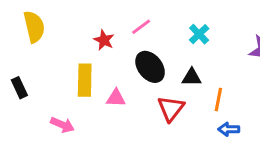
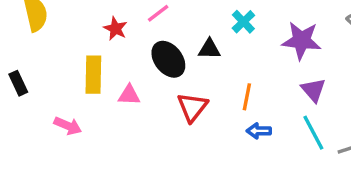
cyan cross: (199, 34) -> (243, 22), moved
black triangle: (192, 77) -> (209, 49), moved

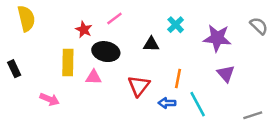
black ellipse: (168, 59) -> (106, 52), moved, turned -40
blue arrow: (259, 131) -> (167, 103), moved
cyan line: (313, 133) -> (198, 104), moved

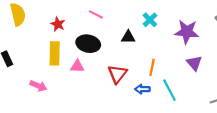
pink line: (114, 19) -> (96, 14), turned 64
red star: (84, 30) -> (58, 24), moved

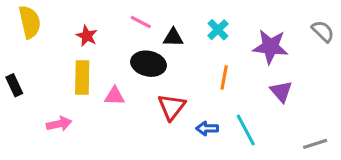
black triangle: (128, 37) -> (173, 37), moved
black ellipse: (88, 44) -> (149, 64), moved
orange line: (152, 67) -> (224, 78), moved
pink arrow: (38, 86) -> (59, 124), turned -35

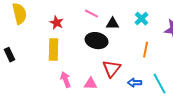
pink triangle: (115, 96) -> (91, 84), moved
pink arrow: (59, 124) -> (66, 80), moved, turned -98

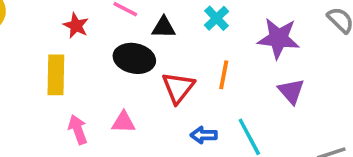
red star: (57, 23) -> (76, 26), moved
red triangle: (112, 69) -> (178, 88), moved
pink triangle: (91, 84) -> (123, 122), moved

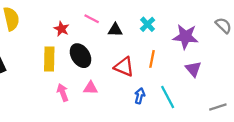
black ellipse: (134, 58) -> (80, 56), moved, turned 45
red triangle: (178, 88) -> (124, 67), turned -45
blue arrow: (204, 135) -> (140, 96), turned 104

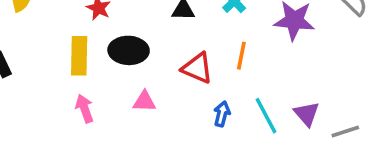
black ellipse: (80, 56) -> (129, 50), turned -55
purple triangle: (193, 69) -> (307, 114), moved
pink arrow: (63, 92) -> (84, 109), moved

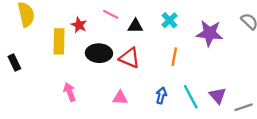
yellow rectangle: (79, 56) -> (59, 41), moved
red triangle: (197, 68) -> (130, 58), moved
pink triangle: (144, 102) -> (120, 98), moved

